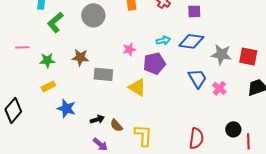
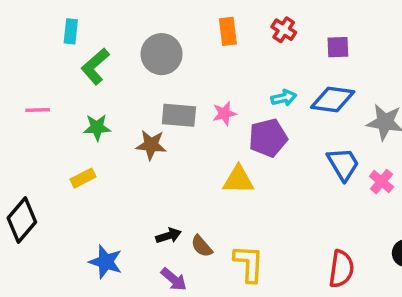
brown star: (80, 57) -> (151, 145), moved
green star: (47, 60) -> (97, 127), moved
gray rectangle: (103, 74) -> (179, 115), moved
yellow triangle: (137, 87) -> (238, 180), turned -30
blue star: (66, 108) -> (106, 262), moved

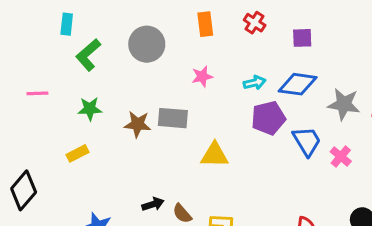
pink star: (224, 113) -> (202, 76), moved
gray rectangle: (179, 115) -> (173, 118), moved
purple pentagon: (268, 138) -> (268, 118), moved

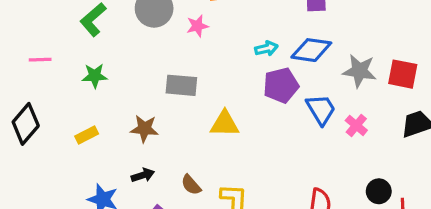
pink star: (202, 76) -> (197, 26), moved
brown star: (138, 124) -> (144, 129), moved
yellow rectangle: (77, 153) -> (87, 135), moved
black diamond: (24, 190) -> (26, 124), moved
black arrow: (153, 204) -> (143, 175), moved

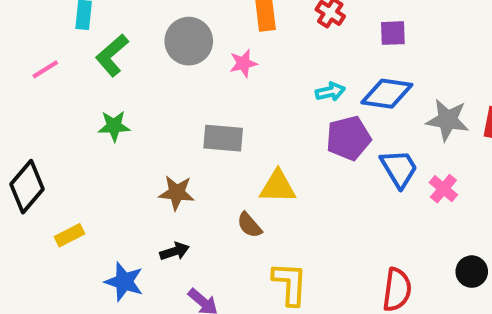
pink line: (40, 60) -> (45, 69), moved, turned -30
yellow rectangle: (87, 135) -> (70, 235), moved
brown semicircle: (191, 185) -> (249, 225), moved

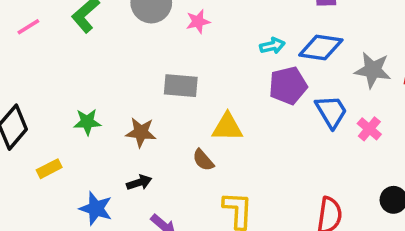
green star: (114, 126) -> (87, 122), moved

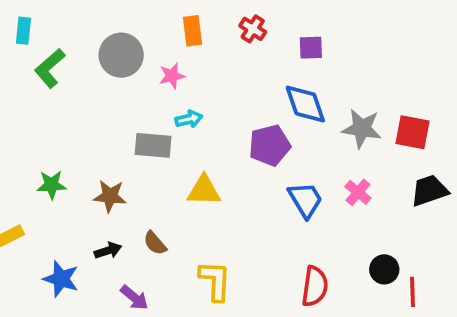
cyan arrow: (272, 46) -> (189, 119), moved
blue diamond: (321, 48) -> (305, 104), turned 63
blue trapezoid: (331, 112) -> (305, 200), moved
brown semicircle: (203, 160) -> (155, 243), moved

